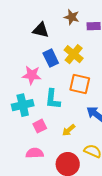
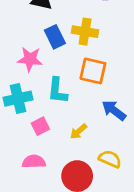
yellow cross: (74, 54) -> (85, 32), turned -30

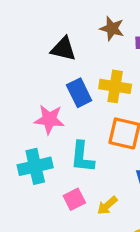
pink square: (40, 126) -> (74, 199), moved

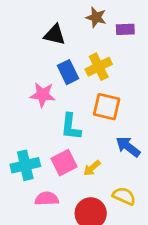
yellow cross: (115, 86) -> (99, 67), turned -35
cyan cross: (35, 166) -> (25, 165), moved
pink square: (74, 199) -> (64, 163), size x1.4

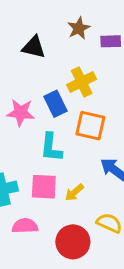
brown star: (96, 17) -> (79, 28), turned 30
blue rectangle: (68, 72) -> (55, 104), moved
pink square: (64, 163) -> (44, 187), turned 30

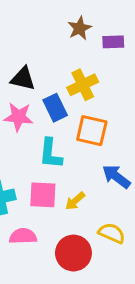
black triangle: (34, 47) -> (23, 79), moved

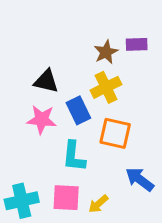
brown star: (80, 28) -> (106, 52), moved

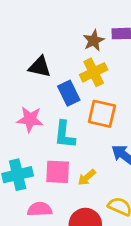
pink star: (42, 120) -> (30, 119), moved

